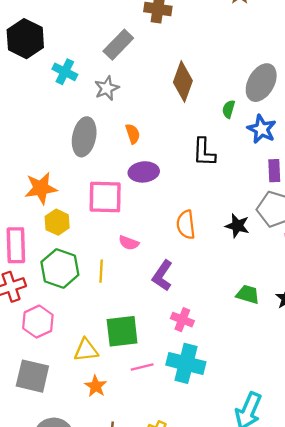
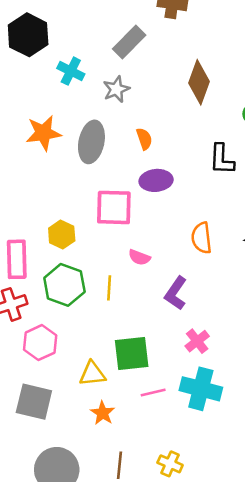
orange star: (41, 188) -> (43, 133), moved
pink cross: (182, 320) -> (197, 341), turned 30

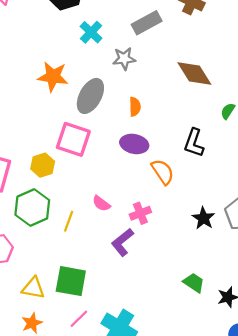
brown diamond: (199, 82) -> (194, 74), turned -69
pink square: (114, 207) -> (73, 139), moved
orange semicircle: (202, 238) -> (163, 172), moved, turned 136
pink cross: (197, 341) -> (140, 213), moved
pink line: (153, 392) -> (79, 319), turned -48

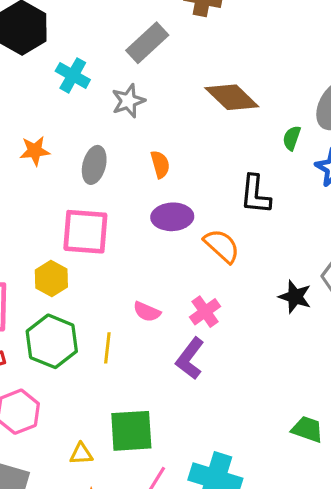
orange star: (53, 77) -> (35, 151), size x0.7
gray ellipse: (90, 96) -> (94, 165), size x0.7
green trapezoid: (194, 283) -> (307, 429), moved
yellow triangle: (33, 288) -> (81, 454), size x0.7

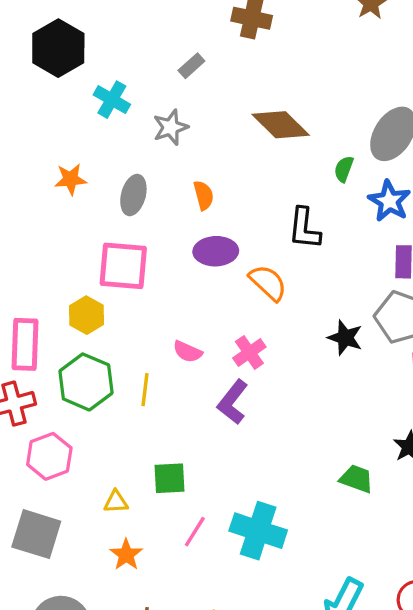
gray rectangle: (147, 43) -> (191, 66), size x0.6
green square: (131, 431) -> (169, 478), size x0.7

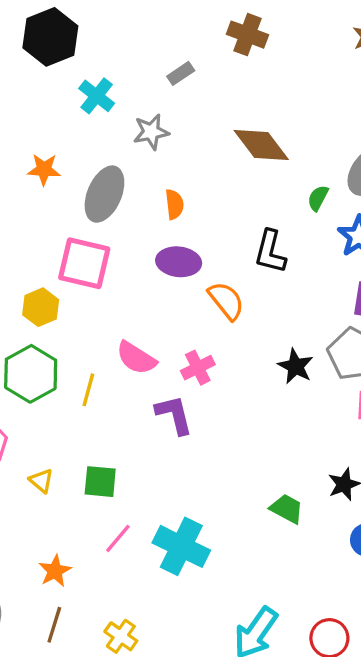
gray ellipse: (133, 195) -> (104, 194), size x1.4
pink semicircle: (188, 352) -> (136, 358), size x1.4
purple L-shape: (233, 402) -> (174, 415), turned 120
yellow triangle: (116, 502) -> (41, 481), moved, turned 35
orange star: (126, 555) -> (55, 571), moved

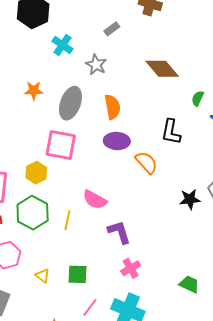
gray star: (151, 132) -> (96, 65), turned -30
orange semicircle: (174, 204) -> (112, 107), size x1.4
black star: (296, 366) -> (190, 199), turned -30
pink cross: (198, 368) -> (131, 268), moved

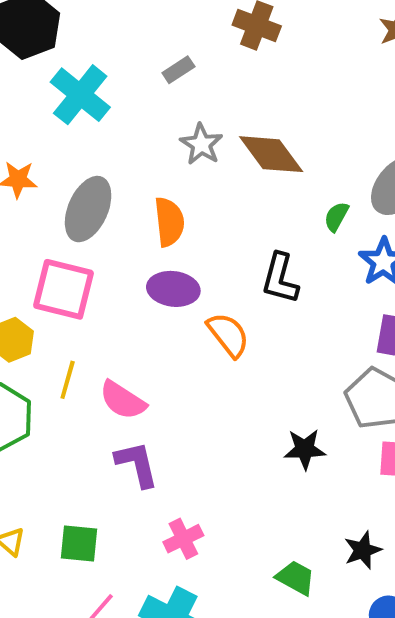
cyan cross: (62, 45) -> (80, 95), size x1.4
gray star: (96, 65) -> (201, 144), moved
black star: (190, 199) -> (305, 449), moved
yellow line: (67, 220) -> (68, 380), moved
purple L-shape: (119, 232) -> (137, 464), moved

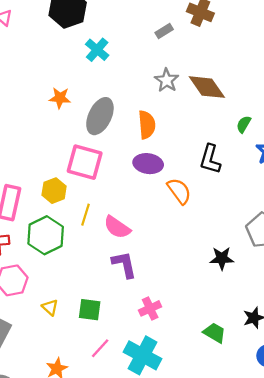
gray rectangle: (178, 70) -> (164, 31), moved
cyan cross: (80, 95) -> (97, 50), size x0.7

